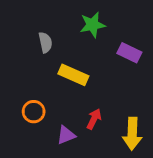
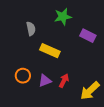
yellow arrow: (132, 134) -> (90, 91), turned 45
purple triangle: (66, 135) -> (45, 81), moved

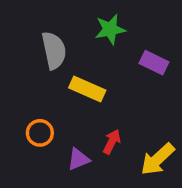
gray semicircle: (31, 29) -> (54, 50), size x1.5
purple triangle: (45, 81) -> (78, 159), moved

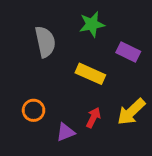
yellow rectangle: (87, 89) -> (90, 74), moved
yellow arrow: (157, 159) -> (131, 112), moved

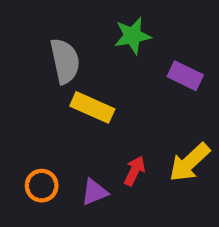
yellow rectangle: (90, 74) -> (92, 107), moved
orange circle: (34, 110) -> (42, 186), moved

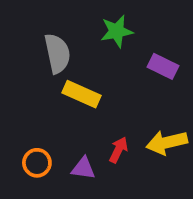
yellow arrow: (189, 162) -> (167, 142), turned 30
purple triangle: (94, 192) -> (83, 168), turned 30

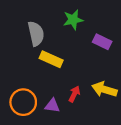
yellow arrow: (167, 142) -> (104, 89), turned 30
orange circle: (37, 163) -> (23, 102), size x1.5

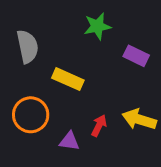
gray semicircle: (36, 34) -> (28, 46), moved
orange circle: (23, 102) -> (31, 115), moved

